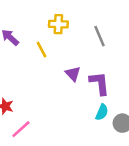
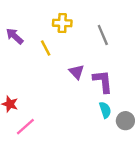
cyan semicircle: (102, 112) -> (105, 110), turned -42

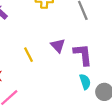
yellow line: (46, 48) -> (28, 55), moved

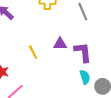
purple triangle: (58, 46) -> (60, 44), turned -48

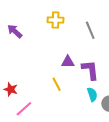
yellow line: (33, 52) -> (57, 84), moved

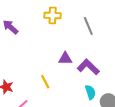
purple L-shape: (90, 70) -> (88, 67), turned -40
yellow line: (57, 84) -> (45, 82), moved

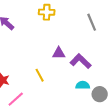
gray line: (88, 26) -> (92, 22), moved
cyan semicircle: (90, 92) -> (83, 85), turned -72

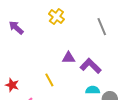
yellow cross: (47, 12) -> (56, 17), turned 35

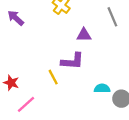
purple triangle: (68, 58) -> (84, 35), moved
purple L-shape: (91, 66) -> (73, 61), moved, turned 140

